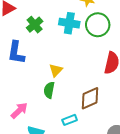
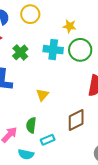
green semicircle: (49, 90) -> (31, 125), moved
cyan rectangle: (70, 120) -> (48, 140), moved

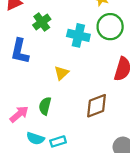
cyan cross: (53, 50) -> (78, 35), moved
cyan rectangle: (48, 140) -> (58, 141), moved

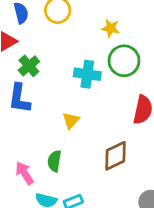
green cross: (42, 22) -> (29, 66), moved
pink arrow: (19, 114) -> (25, 173), turned -78

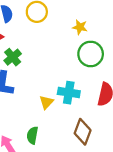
cyan cross: (87, 74) -> (69, 93), moved
brown diamond: (116, 156) -> (83, 132), turned -45

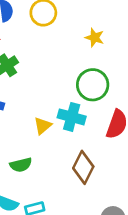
green circle: (91, 54) -> (93, 85), moved
green semicircle: (32, 135) -> (21, 165), turned -120

